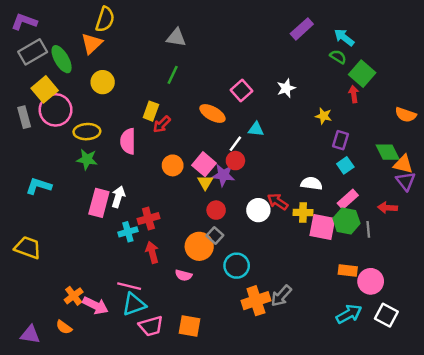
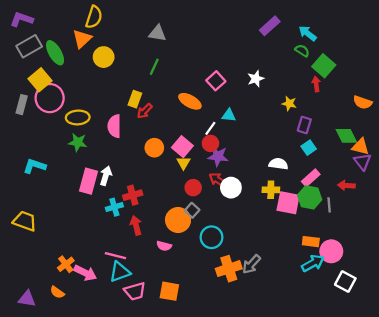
yellow circle: (103, 82) -> (104, 57), moved
gray rectangle: (24, 117) -> (22, 105), turned 30
purple star: (223, 175) -> (218, 156), moved
red arrow: (278, 202) -> (218, 180), moved
cyan arrow: (349, 314) -> (313, 263), moved

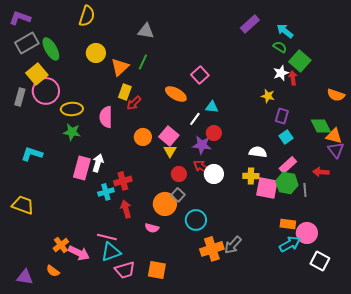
orange triangle: (82, 39) -> (120, 67), moved
white star: (256, 79) -> (281, 73), moved
red circle: (210, 143) -> (214, 133), moved

